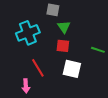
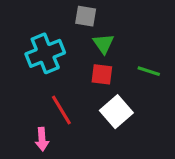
green line: (98, 50) -> (149, 71), moved
white square: (72, 69) -> (116, 112), turned 36

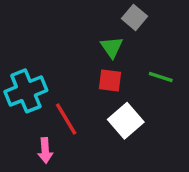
gray square: (86, 16) -> (135, 17), moved, turned 30
cyan cross: (45, 53) -> (26, 91), moved

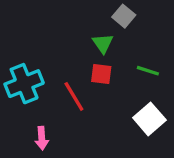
red line: (66, 119) -> (74, 96), moved
white square: (126, 121) -> (149, 119), moved

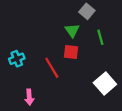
green line: (148, 71) -> (100, 37), moved, turned 56
cyan cross: (24, 84) -> (17, 59), size x0.6

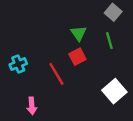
gray square: (87, 11) -> (113, 12), moved
red square: (71, 52) -> (77, 57), turned -35

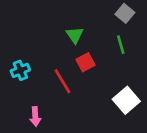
green triangle: (79, 33) -> (75, 35), moved

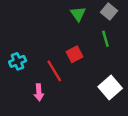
green triangle: (75, 35) -> (78, 14), moved
pink arrow: (35, 117) -> (39, 92), moved

